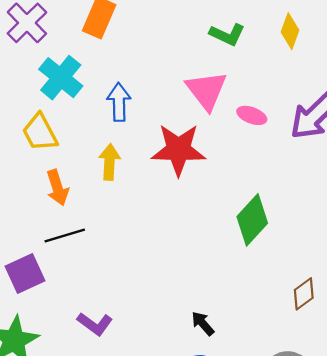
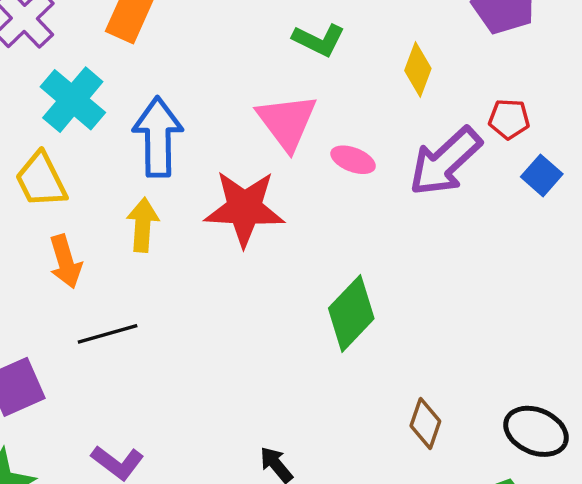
yellow diamond: (290, 31) -> (418, 69), moved
blue arrow: (119, 102) -> (158, 137), size x1.4
black line: (65, 236) -> (108, 334), moved
brown diamond: (304, 294) -> (425, 423), turned -36

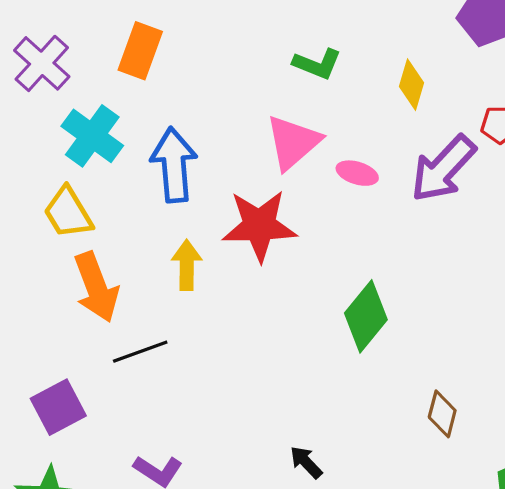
pink triangle: (287, 122) -> (293, 142), turned 30
yellow arrow: (143, 225) -> (187, 265), moved
orange arrow: (65, 262) -> (96, 287), size x1.4

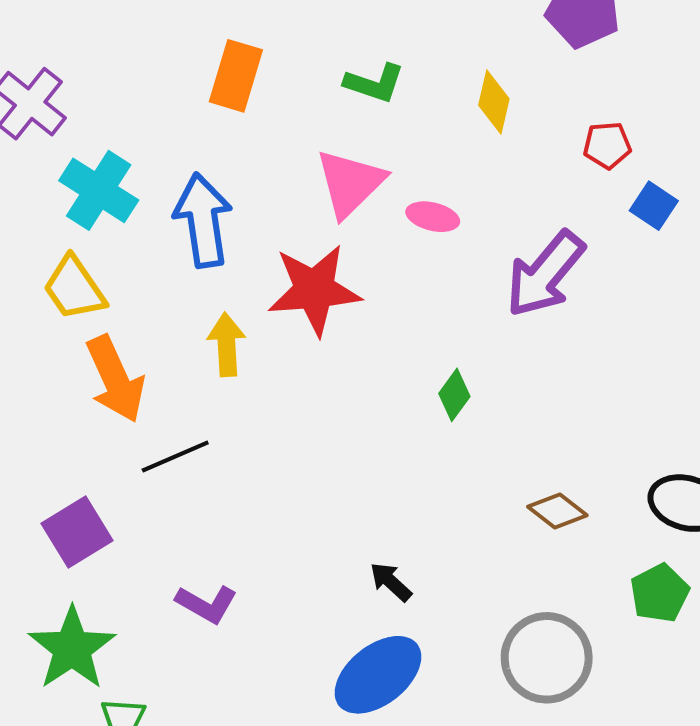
orange rectangle: (140, 51) -> (236, 76), moved
purple arrow: (443, 169) -> (545, 274), moved
green diamond: (366, 316) -> (454, 395), size x0.6
brown diamond: (442, 414) -> (557, 511), turned -63

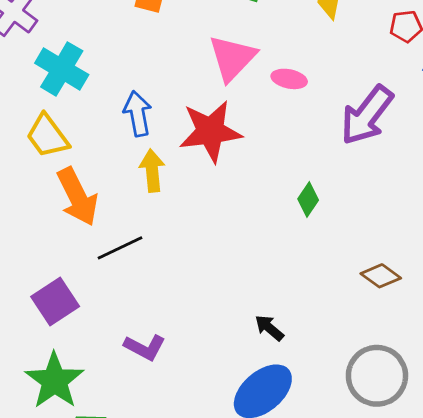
blue arrow: (203, 220) -> (138, 114), moved, size x0.7

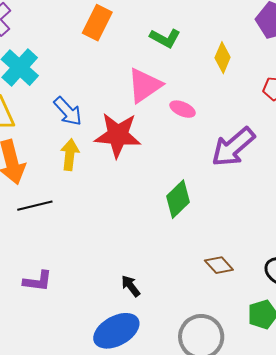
blue arrow: (138, 114) -> (68, 111), turned 136
green diamond: (308, 199) -> (178, 199), size x1.5
purple L-shape: (145, 347) -> (38, 281), turned -32

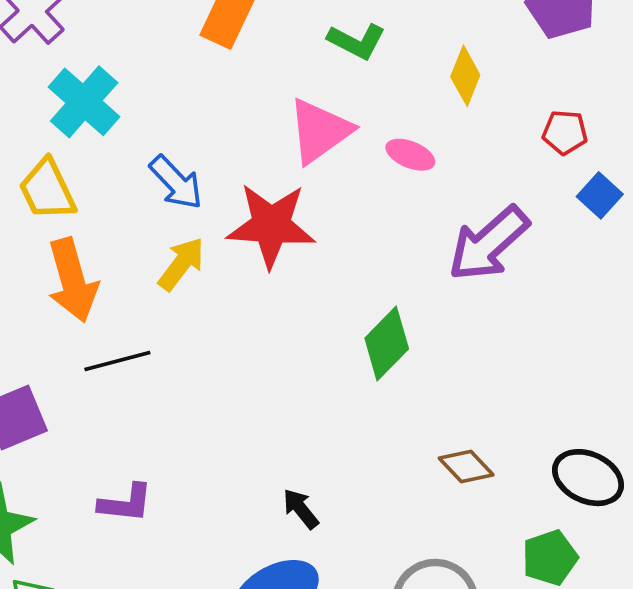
pink ellipse: (183, 109) -> (410, 155), moved
yellow arrow: (70, 155) -> (181, 264), turned 32

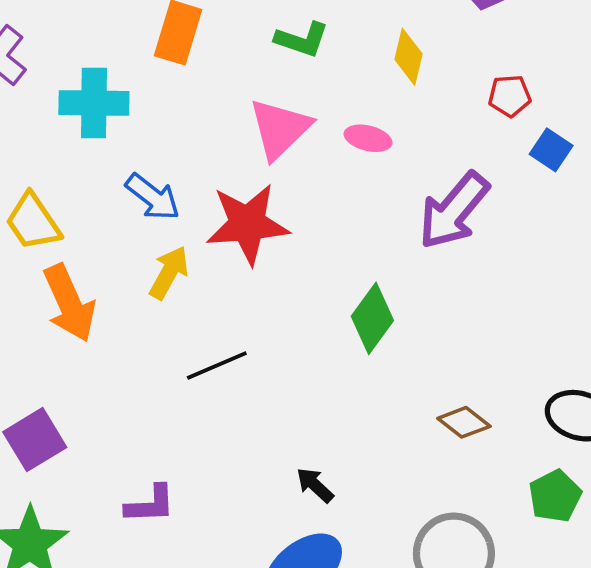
cyan cross: (84, 102) -> (94, 103), moved, turned -32
black line: (117, 361) -> (217, 365), moved

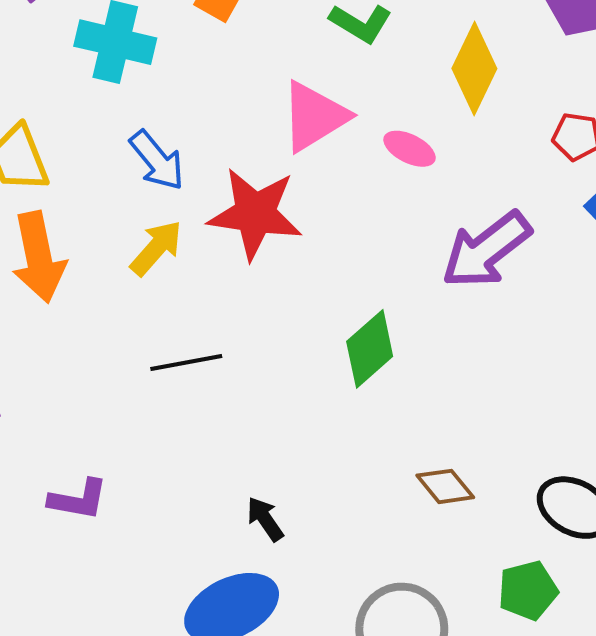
yellow diamond: (408, 57) -> (474, 69), size x1.4

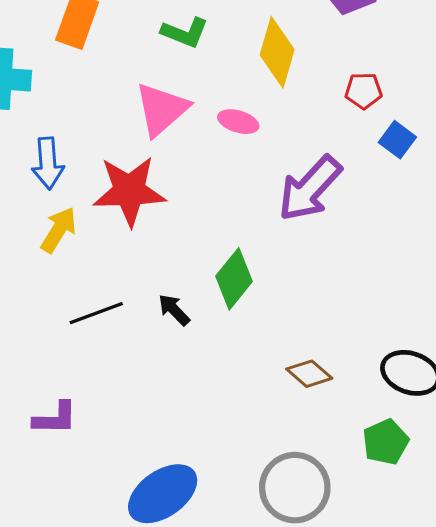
blue arrow: (157, 160) -> (48, 163), turned 45
purple L-shape: (78, 500) -> (55, 418), moved
black arrow: (265, 519) -> (174, 310), moved

